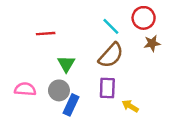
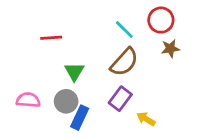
purple rectangle: (107, 88) -> (120, 99), turned 35

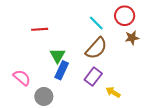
pink semicircle: (28, 100) -> (22, 78), turned 36
gray circle: (66, 101) -> (44, 96), moved
blue rectangle: (80, 118) -> (62, 70), moved

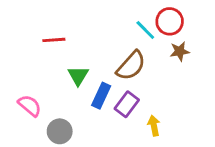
cyan line: (96, 23) -> (145, 30), moved
blue rectangle: (62, 70) -> (101, 96), moved
yellow arrow: (113, 92) -> (154, 126), turned 48

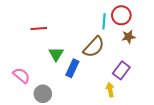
cyan line: (145, 30) -> (104, 21), turned 49
purple rectangle: (127, 104) -> (121, 70), moved

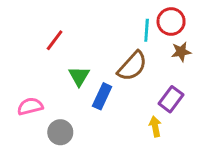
red line: (39, 29) -> (55, 40), turned -49
pink semicircle: (21, 75) -> (30, 106), turned -54

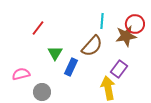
red circle: (171, 22) -> (135, 24), moved
brown star: (181, 52) -> (126, 36), size x1.5
yellow arrow: (155, 126) -> (108, 88), size x1.6

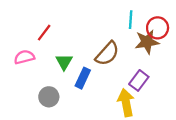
cyan line: (102, 21) -> (131, 20), moved
pink semicircle: (21, 74) -> (24, 57), moved
gray circle: (42, 92) -> (49, 97), moved

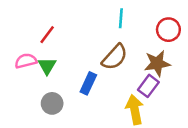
cyan line: (131, 20) -> (121, 18), moved
brown star: (147, 42) -> (157, 63), moved
green triangle: (64, 62) -> (47, 66), moved

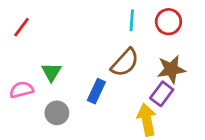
red circle: (168, 30) -> (168, 22), moved
red line: (47, 35) -> (22, 27), moved
pink semicircle: (26, 61) -> (22, 90), moved

